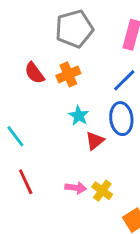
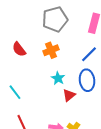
red semicircle: (35, 73) -> (19, 49), moved

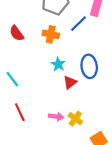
orange cross: (51, 50) -> (51, 34), turned 35
blue line: (89, 54) -> (78, 24), moved

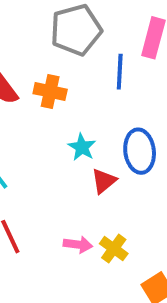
blue line: (78, 24) -> (120, 72), turned -42
orange cross: (51, 34) -> (50, 91), moved

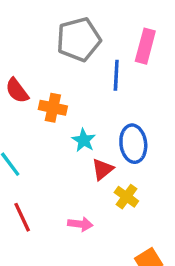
orange cross: (50, 91) -> (53, 108), moved
yellow cross: (114, 249) -> (126, 197), moved

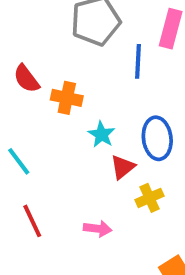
yellow cross: (126, 197) -> (150, 198), turned 30

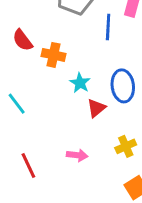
yellow cross: (150, 198) -> (126, 146), moved
red line: (32, 221) -> (28, 165), moved

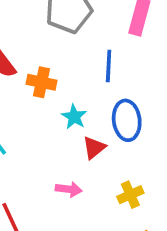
blue line: (108, 27) -> (109, 66), moved
pink arrow: (77, 155) -> (69, 189), moved

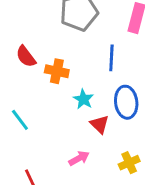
red triangle: (94, 148) -> (100, 124), turned -36
pink arrow: (69, 189) -> (79, 158), turned -36

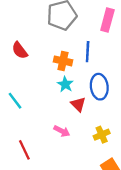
orange cross: (57, 71) -> (63, 61), moved
pink arrow: (79, 158) -> (62, 131), turned 56

